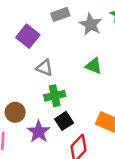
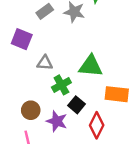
green triangle: (94, 66) -> (91, 66), moved, size x1.5

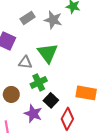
green triangle: (91, 66) -> (48, 53), moved, turned 45
brown circle: (31, 110) -> (11, 94), moved

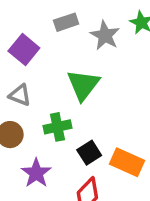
gray triangle: (25, 63) -> (20, 95), moved
black square: (51, 100) -> (89, 153), moved

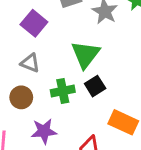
black square: (89, 153) -> (95, 86), moved
purple star: (36, 173) -> (44, 131), turned 30

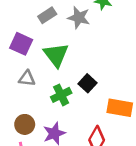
green triangle: (85, 54) -> (56, 55), moved
brown circle: (21, 97) -> (25, 124), moved

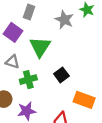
gray rectangle: (47, 15) -> (29, 12), moved, turned -48
green cross: (61, 95) -> (28, 80), moved

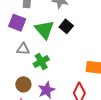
black square: (61, 75) -> (66, 26), moved

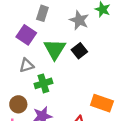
gray triangle: (23, 49) -> (27, 65), turned -32

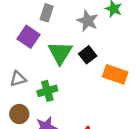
gray triangle: (27, 65) -> (18, 79), moved
orange rectangle: (102, 103) -> (115, 74), moved

